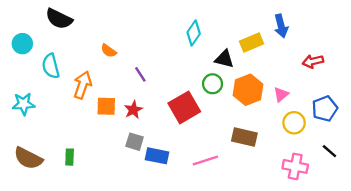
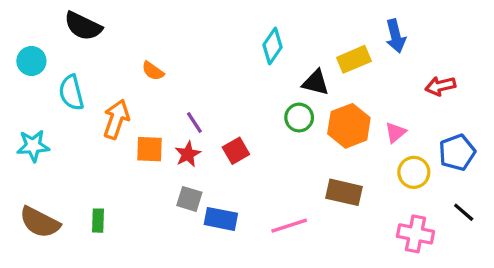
purple line: (140, 74) -> (194, 122), moved
red square: (184, 107) -> (236, 151), moved, size x0.6

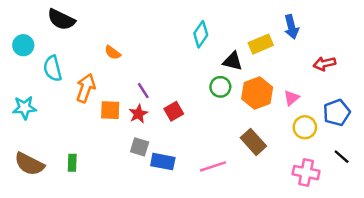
brown rectangle: (344, 192) -> (253, 142), turned 35

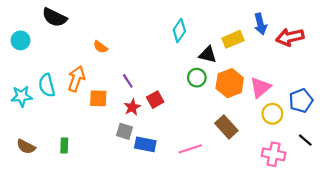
red arrow: (324, 64) -> (290, 37), moved, size x1.4
cyan semicircle: (53, 68) -> (47, 85), moved
pink triangle: (291, 98) -> (260, 87), size x1.5
red star: (138, 114) -> (132, 107), moved
brown semicircle: (29, 164) -> (26, 147), size x0.7

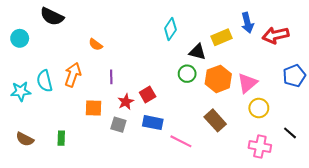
purple line: (128, 81) -> (111, 77), moved, turned 32
orange square: (98, 98) -> (93, 108), moved
blue pentagon: (301, 101) -> (294, 76), moved
blue rectangle: (145, 144) -> (153, 123), moved
pink line: (190, 149) -> (181, 141), turned 45

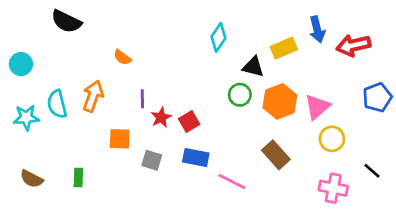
cyan circle: (20, 38) -> (21, 64), moved
red star: (126, 102) -> (161, 117), moved

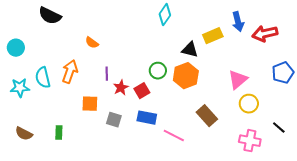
cyan diamond: (218, 37) -> (165, 15), moved
green circle: (240, 95) -> (158, 71), moved
orange hexagon: (280, 101) -> (186, 76), moved

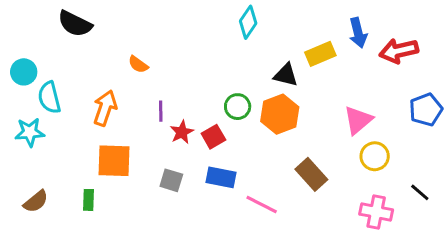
cyan semicircle: (43, 78) -> (49, 98), moved
orange square: (90, 104) -> (114, 161), moved, size x1.4
brown semicircle: (24, 134) -> (36, 201), turned -66

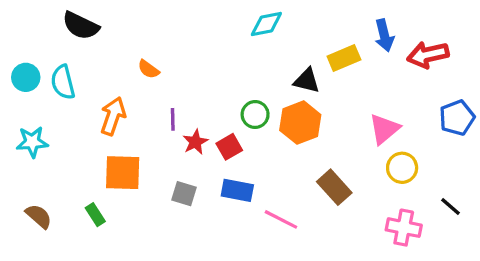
cyan diamond: (248, 22) -> (266, 24), turned 44
cyan semicircle: (49, 98) -> (63, 82), moved
green rectangle: (88, 200) -> (95, 215), turned -35
brown semicircle: (36, 201) -> (39, 216), turned -100

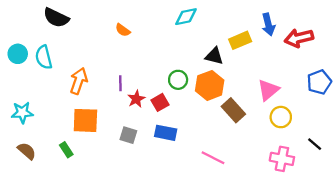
orange semicircle: (148, 69) -> (123, 30), moved
cyan star: (32, 142) -> (22, 113), moved
brown rectangle: (334, 187) -> (233, 110), moved
pink line: (281, 219) -> (213, 158), moved

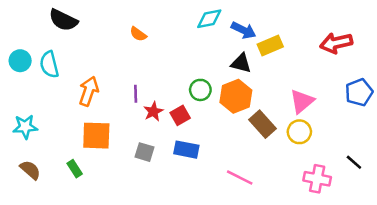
blue arrow: (268, 24) -> (244, 30), moved, turned -50
yellow circle: (281, 117) -> (299, 132), moved

